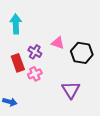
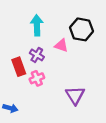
cyan arrow: (16, 24) -> (37, 25), moved
black hexagon: (82, 53) -> (82, 29), moved

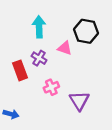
pink cross: (37, 78) -> (51, 87), moved

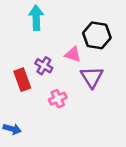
cyan arrow: (39, 27) -> (36, 18), moved
purple triangle: (79, 101) -> (92, 77), moved

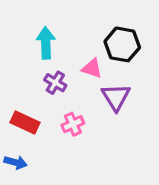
cyan arrow: (36, 18) -> (46, 43), moved
red rectangle: (22, 80) -> (25, 123), moved, turned -45

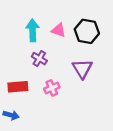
pink triangle: (92, 68) -> (59, 30), moved
red rectangle: (25, 123) -> (18, 87), turned -30

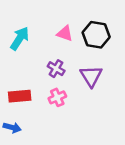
cyan arrow: (33, 30) -> (20, 38), moved, turned 35
purple cross: (39, 59) -> (56, 69), moved

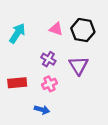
blue arrow: (12, 127) -> (42, 110), moved

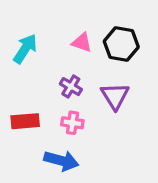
pink cross: (50, 84) -> (72, 123), turned 32
blue arrow: (42, 110) -> (61, 161), size x1.5

